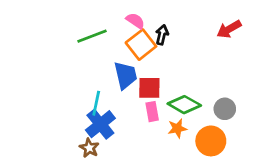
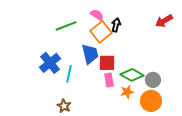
gray circle: (225, 109) -> (153, 80), moved
blue cross: (100, 124) -> (50, 63), moved

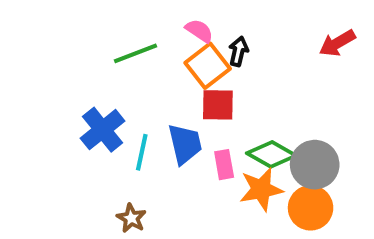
blue trapezoid: (90, 54) -> (185, 144), moved
red square: (107, 63) -> (218, 105), moved
gray circle: (153, 80) -> (315, 165), size x1.5
orange star: (127, 92) -> (261, 189), size x1.5

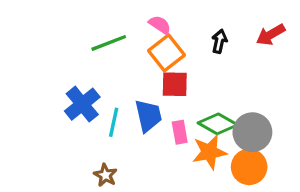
black arrow: (238, 51) -> (219, 41), moved

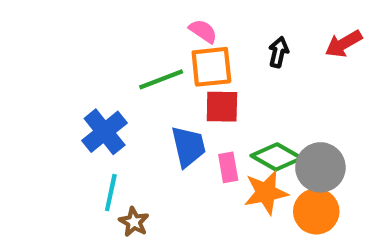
green line: (109, 43) -> (161, 79), moved
orange square: (167, 53) -> (211, 67), turned 32
cyan line: (114, 122) -> (111, 193), moved

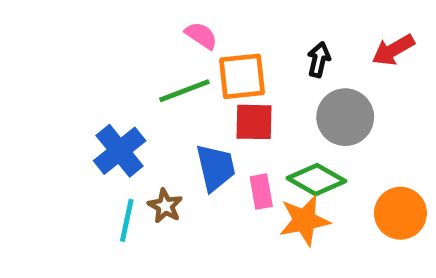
pink semicircle: (203, 31) -> (201, 36), moved
gray circle: (320, 167) -> (345, 117), moved
orange circle: (316, 211) -> (400, 213), moved
brown star: (134, 222) -> (165, 206), moved

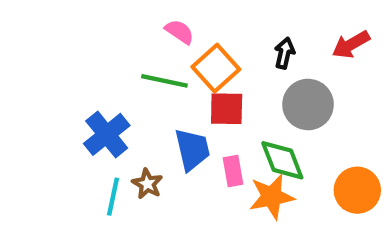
orange square: (242, 76) -> (216, 68), turned -36
green line: (184, 91) -> (164, 81), turned 33
green diamond: (316, 180) -> (282, 160), turned 39

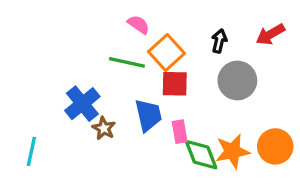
green diamond: (282, 160) -> (201, 155), moved
brown star: (147, 184) -> (104, 128), moved
cyan line: (113, 197) -> (31, 151), moved
orange star: (272, 197) -> (232, 151), moved

